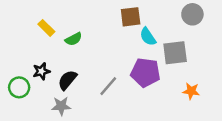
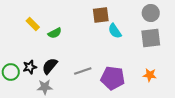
gray square: (175, 53) -> (151, 38), moved
black star: (41, 71) -> (30, 67), moved
purple pentagon: (145, 73) -> (113, 78), moved
gray line: (108, 86) -> (83, 71), turned 30

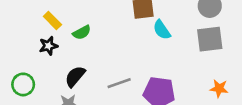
black star: (30, 67) -> (48, 46), moved
orange star: (150, 75) -> (219, 88), moved

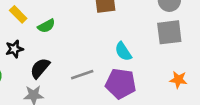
cyan semicircle: (162, 30) -> (123, 52), moved
black star: (48, 46) -> (14, 49), moved

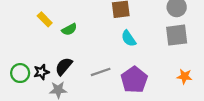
black star: (14, 49) -> (41, 72), moved
cyan semicircle: (123, 52) -> (129, 38), moved
purple pentagon: (121, 84) -> (134, 80), turned 30

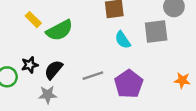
green semicircle: (69, 29) -> (59, 30), size x1.6
gray square: (177, 35) -> (156, 32), moved
black star: (41, 72) -> (30, 65), moved

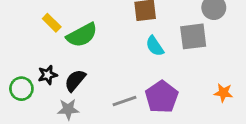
gray line: (93, 76) -> (124, 101), moved

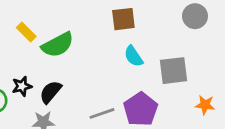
gray square: (193, 36) -> (174, 71), moved

